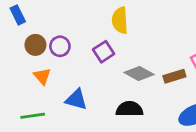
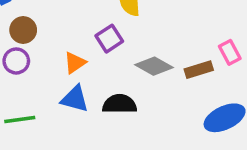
purple circle: (60, 46) -> (16, 61), moved
orange triangle: (42, 76) -> (75, 63), moved, turned 36
black semicircle: (129, 109) -> (120, 104), moved

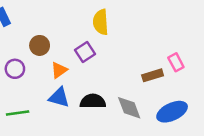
brown circle: (23, 30) -> (40, 45), moved
gray diamond: (154, 66) -> (129, 108), moved, turned 40

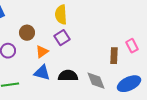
yellow semicircle: (101, 22) -> (61, 15), moved
brown rectangle: (153, 75) -> (114, 56), turned -70

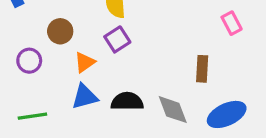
pink rectangle: (132, 46) -> (232, 23), moved
blue triangle: (42, 73) -> (85, 97), turned -30

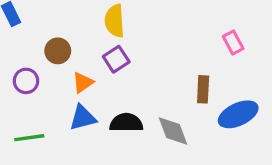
blue ellipse: (227, 114) -> (238, 114), moved

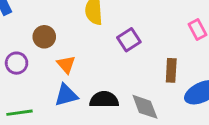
purple square: (116, 59) -> (129, 40), moved
orange triangle: (83, 83) -> (66, 65), turned -36

